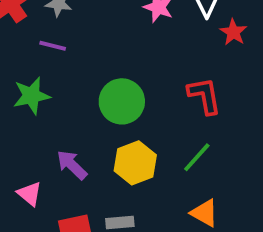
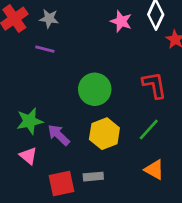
green star: (31, 96) -> (30, 121), moved

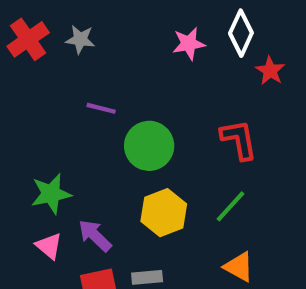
pink star: (121, 21) -> (189, 44), turned -30
purple line: (45, 49) -> (101, 108), moved
purple arrow: (59, 135) -> (95, 236), moved

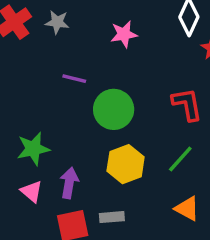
pink star: (189, 44) -> (124, 34), moved
purple arrow: (95, 236) -> (69, 183), turned 56

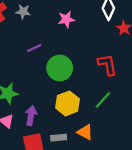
purple line: (74, 79) -> (34, 48), turned -40
orange triangle: (187, 209) -> (85, 132), moved

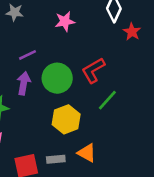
red L-shape: (107, 65) -> (93, 70), moved, turned -110
green line: (103, 100) -> (107, 100), moved
purple arrow: (31, 116) -> (24, 83), moved

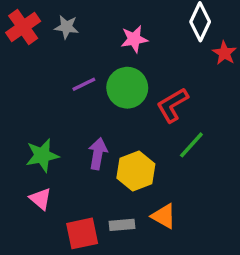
green circle: (57, 78) -> (127, 88), moved
purple arrow: (24, 83) -> (98, 154), moved

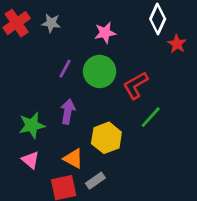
purple line: (84, 84) -> (65, 69), turned -36
purple arrow: (98, 154) -> (68, 112), moved
orange triangle: (164, 216) -> (73, 159), moved
gray rectangle: (122, 225) -> (95, 181), turned -30

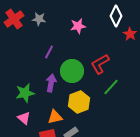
green circle: (100, 71) -> (72, 71), moved
orange triangle: (73, 159) -> (55, 117), turned -42

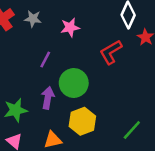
pink star: (78, 26) -> (70, 27), moved
red L-shape: (100, 64) -> (111, 52), moved
green line: (111, 87) -> (132, 130), moved

